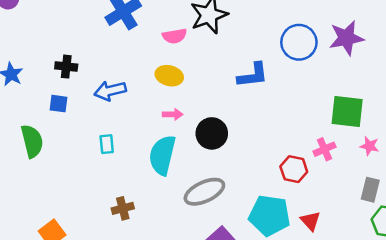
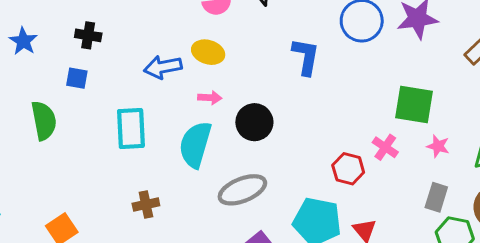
blue L-shape: (253, 75) -> (306, 57), turned -76
blue arrow: (110, 91) -> (163, 67), moved
cyan rectangle: (107, 144) -> (131, 128), size x1.8
pink cross: (325, 149) -> (385, 147), turned -35

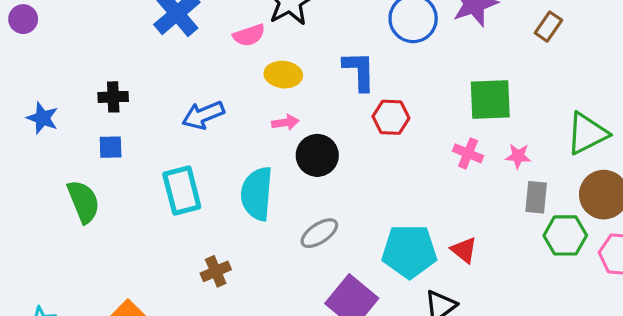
yellow ellipse: (208, 52) -> (283, 75), moved
pink arrow: (210, 98) -> (285, 122), moved
pink star: (438, 146) -> (518, 156), moved
red hexagon: (348, 169) -> (391, 117), moved
gray ellipse: (242, 190) -> (319, 233), size x0.7

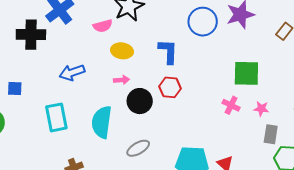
black cross: (113, 97) -> (31, 35), moved, size x1.6
red hexagon: (391, 117) -> (170, 87), moved

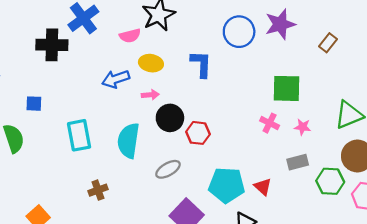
blue arrow: (72, 72) -> (116, 79), moved
red hexagon: (170, 87) -> (198, 133), moved
gray rectangle: (271, 134) -> (298, 162), moved, turned 66

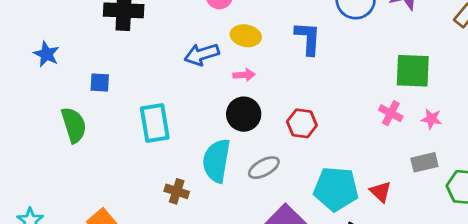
black circle: (170, 118) -> (244, 114), moved
cyan semicircle: (128, 141) -> (216, 161), moved
brown cross: (98, 190) -> (177, 191), turned 36

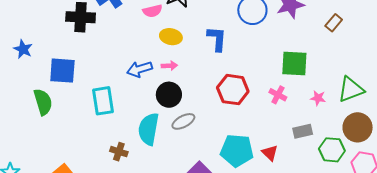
blue arrow: (202, 54) -> (139, 69), moved
blue square: (100, 83) -> (62, 71), size x1.8
pink star: (431, 119) -> (318, 98), moved
red hexagon: (302, 123) -> (233, 90), moved, size x1.4
gray ellipse: (264, 168) -> (183, 121), moved

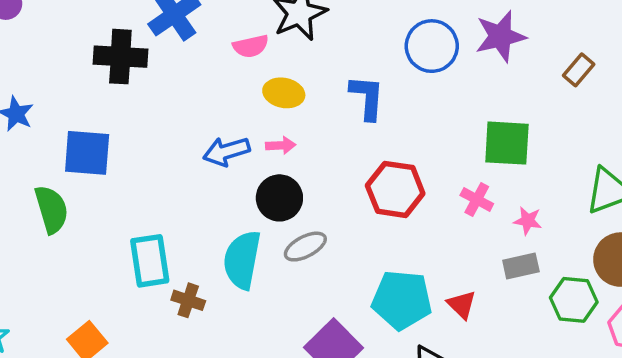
pink star: (318, 98) -> (528, 221), moved
cyan rectangle: (103, 101) -> (150, 261), moved

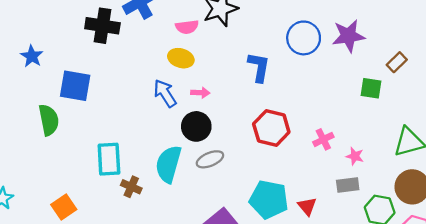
yellow ellipse: (284, 93) -> (181, 58), moved
green square: (507, 143) -> (371, 88), moved, size x0.7
blue arrow: (226, 151) -> (165, 93), turned 68
pink cross: (477, 199) -> (323, 139), turned 30

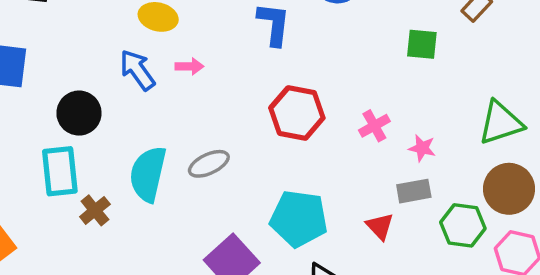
green square: (371, 88) -> (422, 44), moved
black circle: (196, 126) -> (79, 113), moved
brown cross: (131, 187) -> (95, 210), turned 30
red triangle: (307, 206) -> (380, 226), moved

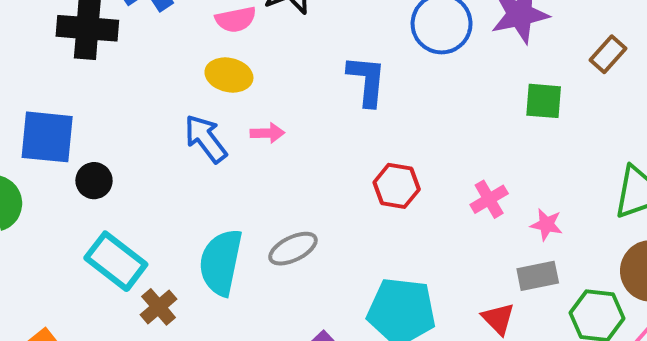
black circle: (79, 113) -> (94, 181), moved, size x0.7
red hexagon: (297, 113) -> (397, 186), size x0.7
cyan rectangle: (60, 171) -> (116, 261), turned -45

